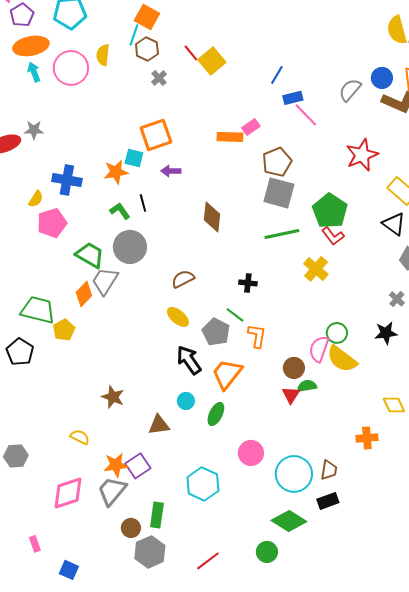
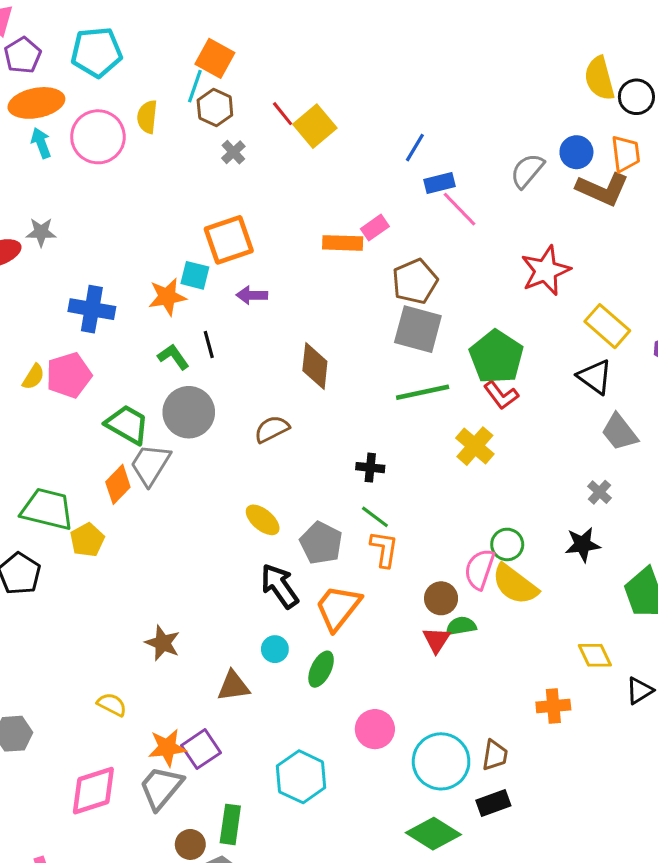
yellow semicircle: (36, 199) -> (33, 377), moved
brown semicircle: (183, 279) -> (272, 429), moved
green line: (235, 315) -> (375, 517), moved

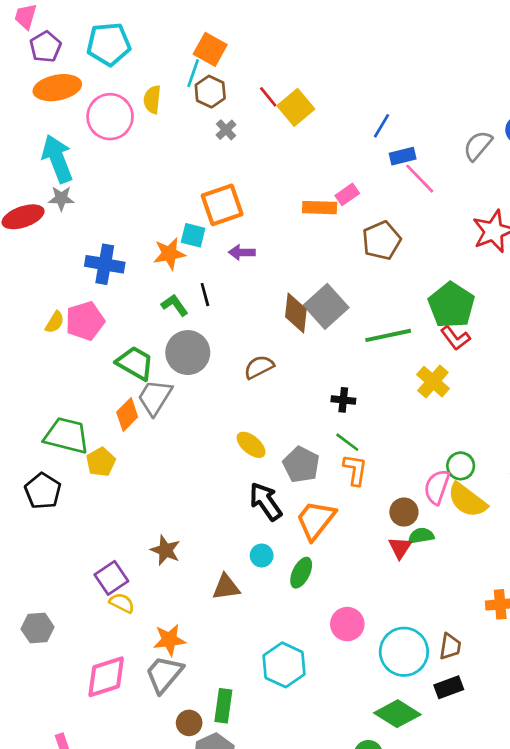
cyan arrow: (41, 143) -> (57, 159), moved, size x1.8
gray square: (418, 329) -> (326, 306), moved, turned 33
purple square: (201, 749) -> (111, 578), moved

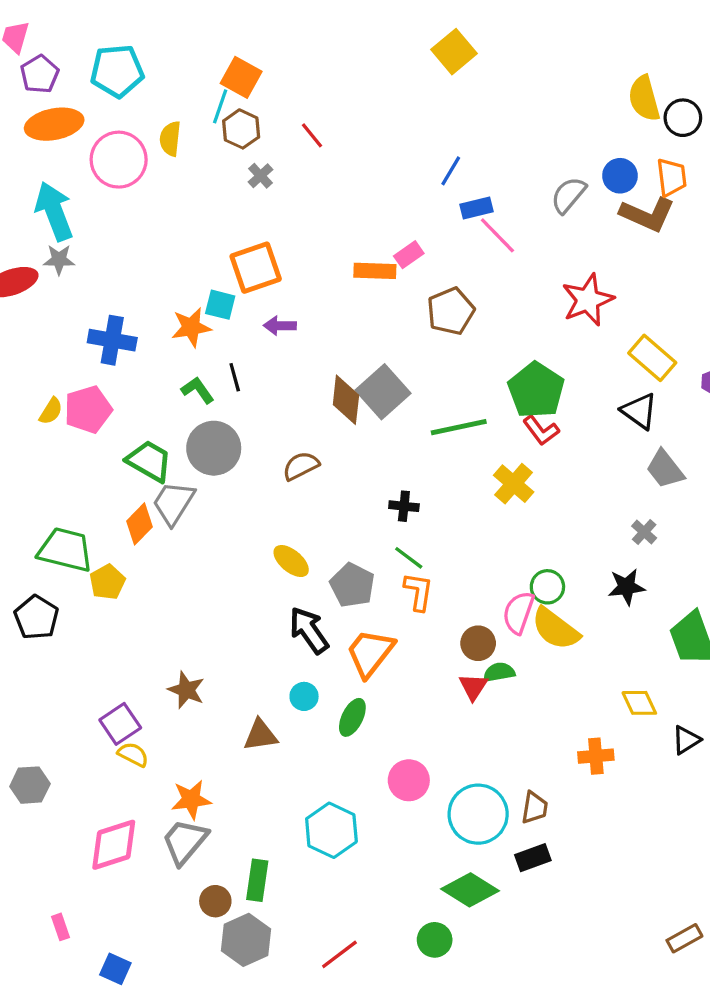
yellow square: (296, 107) -> (454, 52), moved

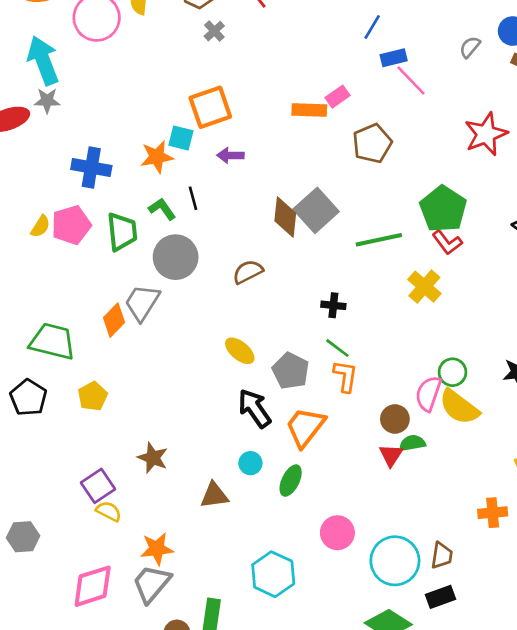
gray semicircle: (568, 195) -> (470, 47), size x0.7
green trapezoid: (149, 461) -> (122, 232), moved, turned 54
yellow pentagon: (107, 582) -> (93, 396), moved

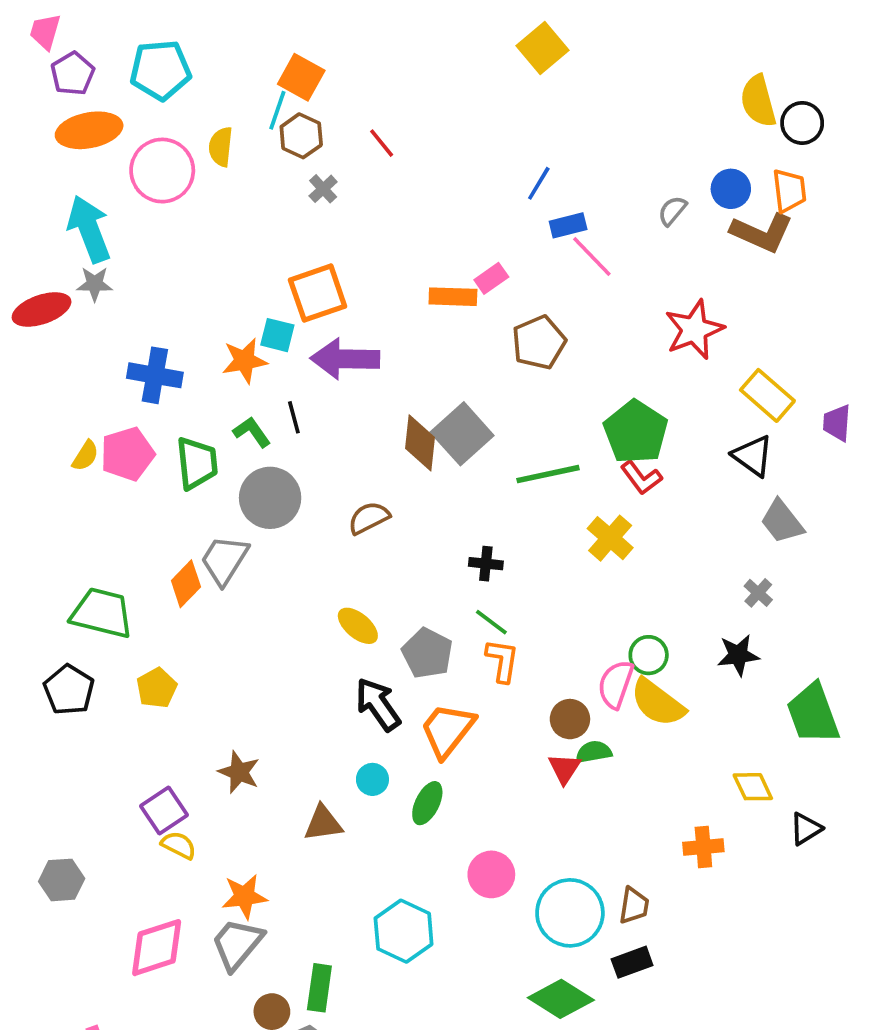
purple arrow: (230, 155) -> (345, 359), size x1.8

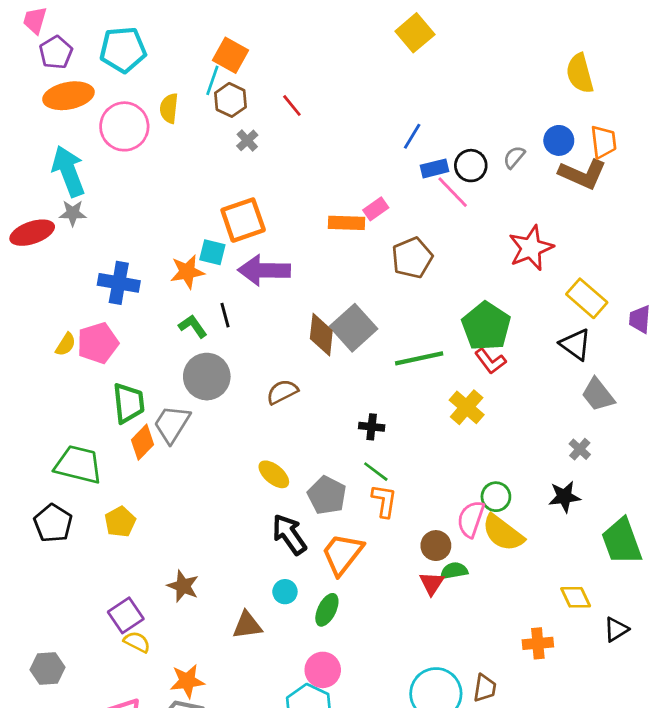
black circle: (802, 123) -> (471, 166), moved
green trapezoid: (197, 463) -> (129, 403), moved
pink circle: (491, 874) -> (323, 670), moved

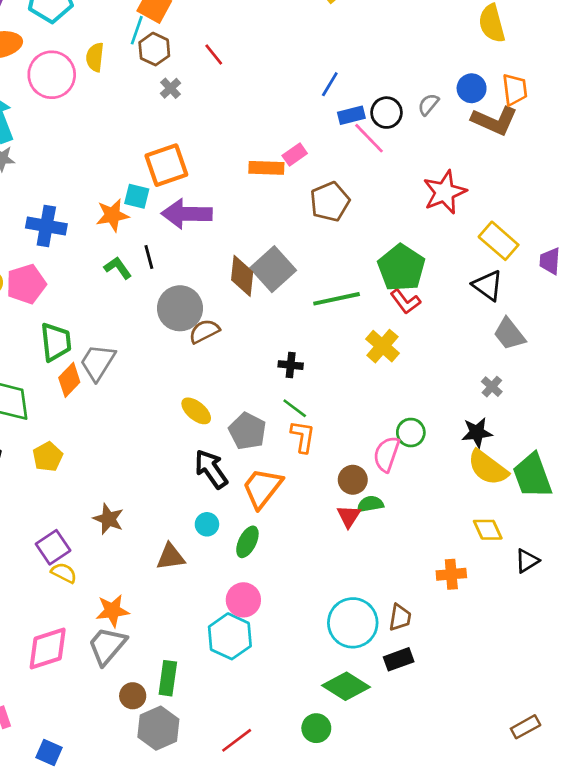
gray circle: (207, 377) -> (180, 308), moved
yellow semicircle: (503, 533) -> (488, 468), moved

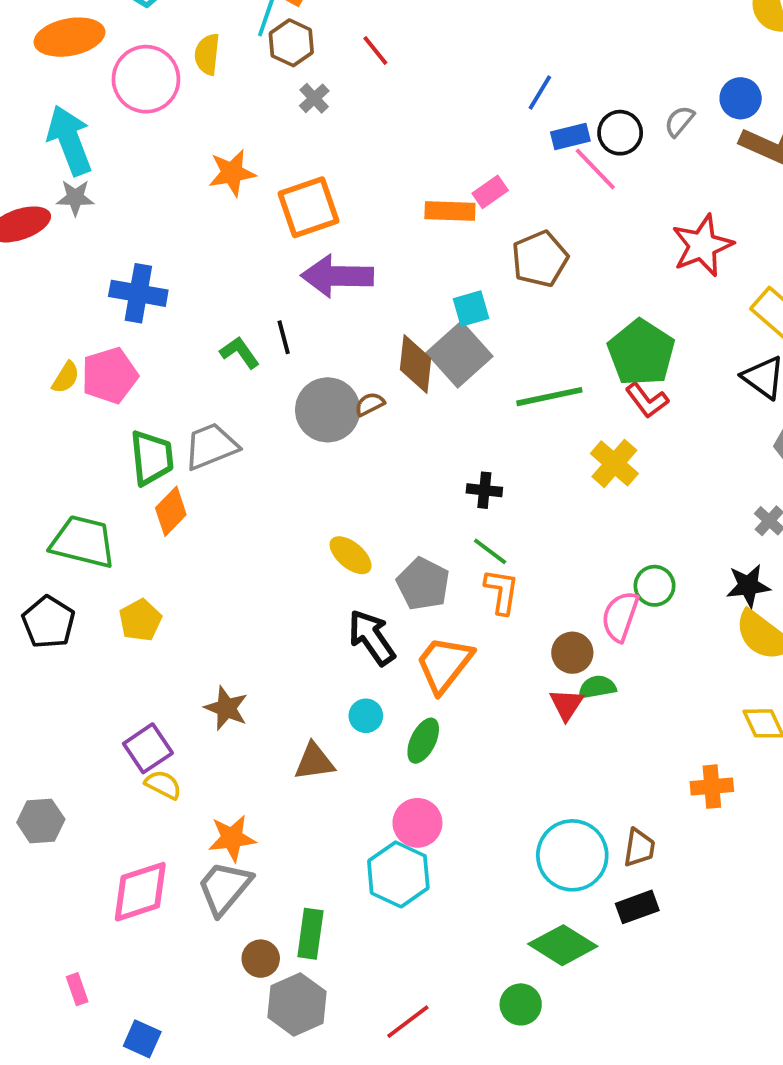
cyan square: (137, 196) -> (471, 309), moved, turned -30
orange star: (112, 215) -> (232, 173), moved
brown semicircle: (204, 331) -> (370, 404), moved, size x0.7
gray trapezoid: (98, 362) -> (211, 446), moved, turned 36

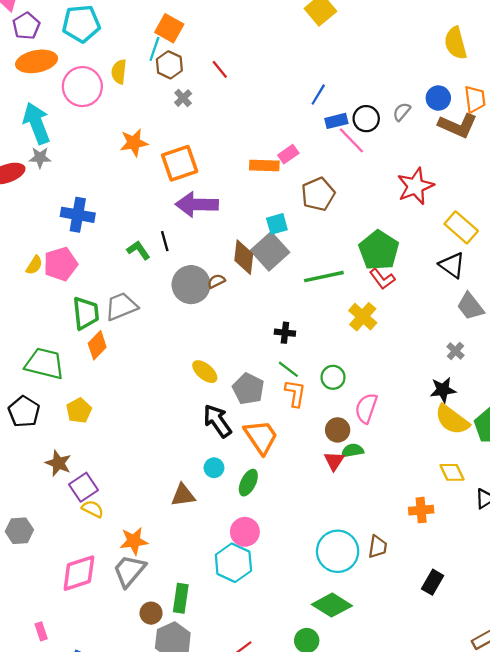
green circle: (655, 586) -> (333, 377), moved
orange trapezoid: (444, 664) -> (261, 437), turned 108
brown star: (226, 708) -> (58, 463), moved
black rectangle: (637, 907) -> (433, 582), moved, turned -40

